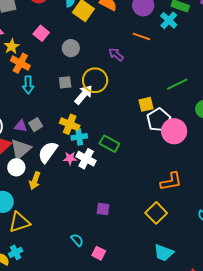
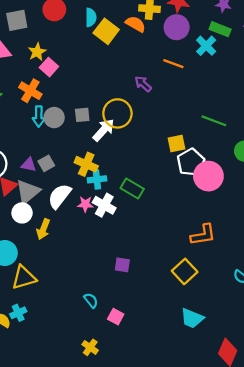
pink square: (41, 33) -> (49, 67), moved
yellow star: (12, 46) -> (37, 52), moved
gray circle: (71, 48) -> (54, 118), moved
green line: (177, 84) -> (214, 121), turned 45

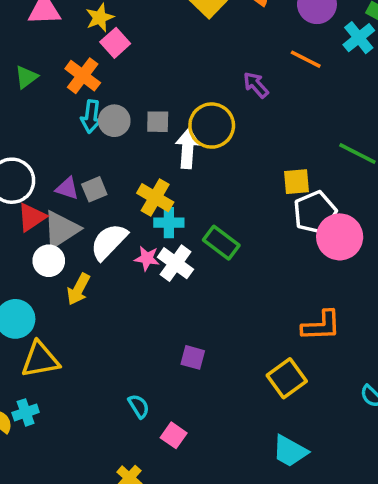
white arrow: (104, 130) -> (188, 148), turned -45

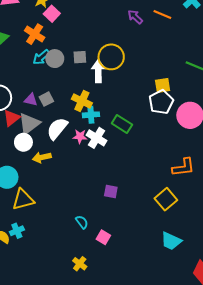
purple arrow: (256, 85) -> (135, 17), moved
cyan arrow: (91, 116) -> (41, 57), turned 48
white pentagon: (315, 213) -> (161, 102), moved
yellow arrow: (78, 289) -> (42, 157), turned 54

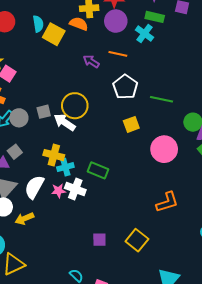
white arrow: (98, 71) -> (65, 122), turned -45
gray square: (46, 99) -> (15, 152), moved
white pentagon: (161, 102) -> (125, 87), moved
yellow square: (166, 199) -> (137, 240), moved

